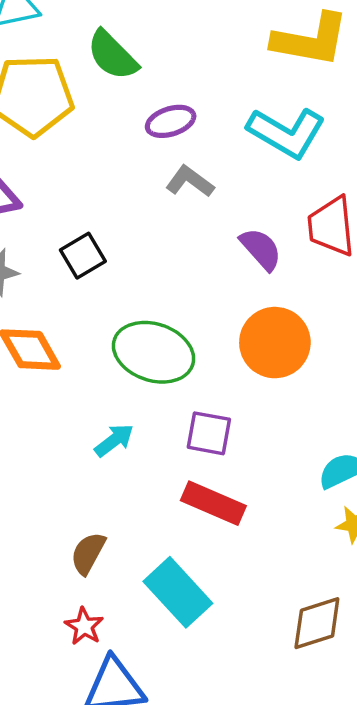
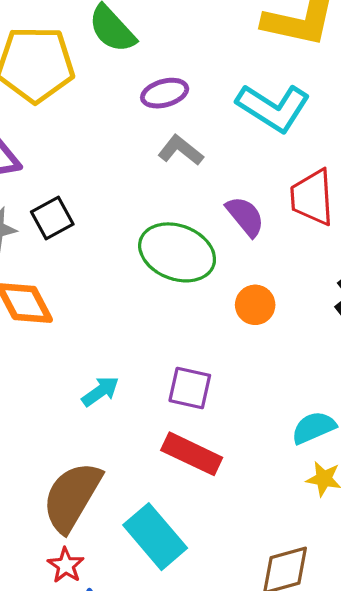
black square: (83, 256) -> (52, 218), moved
orange circle: (275, 343) -> (255, 305), size x0.6
green ellipse: (154, 352) -> (177, 252), moved
brown semicircle: (88, 553) -> (72, 497), size x1.8

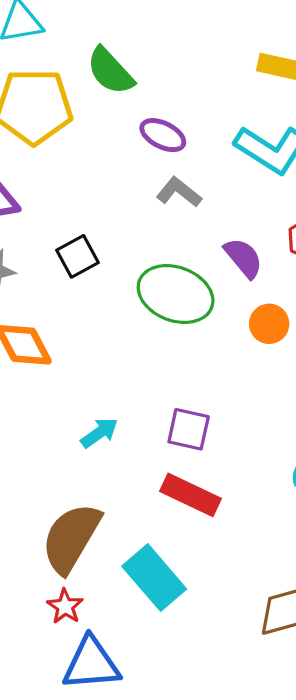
purple ellipse: (165, 93) -> (163, 135), turned 42
black square: (52, 218) -> (78, 256), moved
orange circle: (255, 305) -> (269, 324), moved

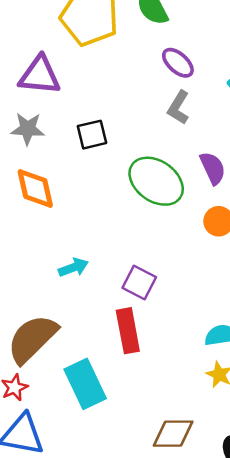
gray L-shape: (179, 192) -> (178, 108), turned -112
red rectangle: (191, 495) -> (128, 331), turned 39

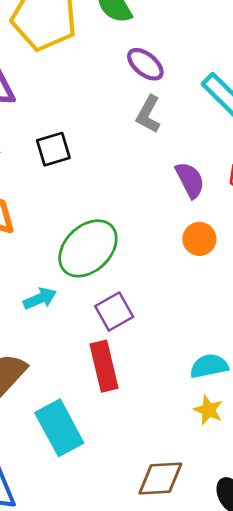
green ellipse: (156, 181) -> (88, 248), moved, turned -76
purple square: (139, 282) -> (114, 312), turned 36

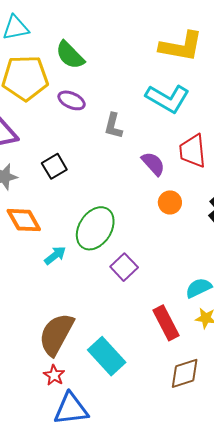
purple ellipse: (145, 64) -> (72, 100), moved
cyan arrow: (40, 298) -> (55, 255), moved
red rectangle: (104, 366) -> (166, 323), moved

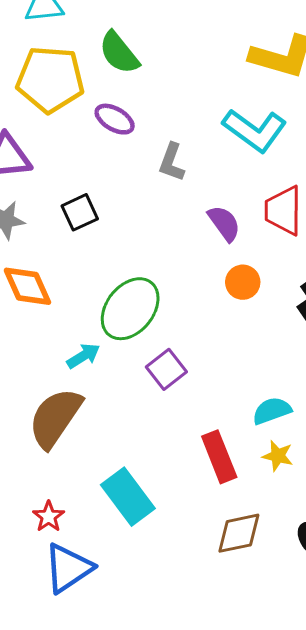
cyan arrow: (55, 255) -> (83, 356), moved
brown semicircle: (56, 334) -> (55, 418), moved
blue triangle: (71, 409) -> (68, 568), turned -33

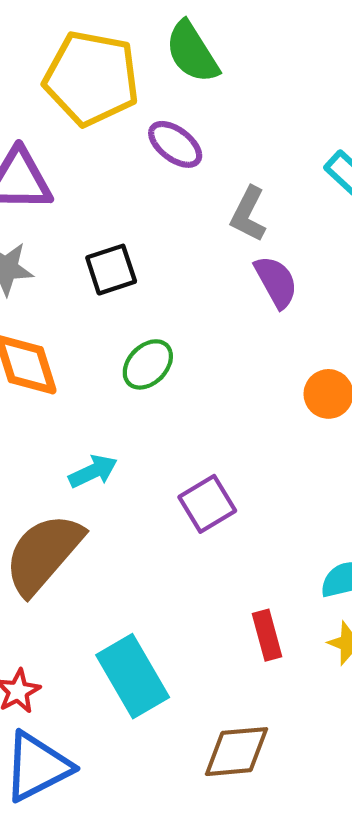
purple semicircle: (224, 223) -> (276, 282), moved
green ellipse: (130, 309) -> (148, 364), moved, size x0.6
red rectangle: (219, 457) -> (267, 635), size x0.7
brown diamond: (239, 533) -> (237, 752), moved

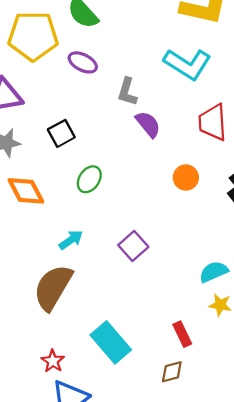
red rectangle: (267, 635) -> (182, 334), moved
brown diamond: (237, 752) -> (172, 372), size x0.7

